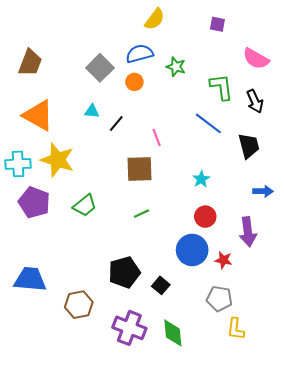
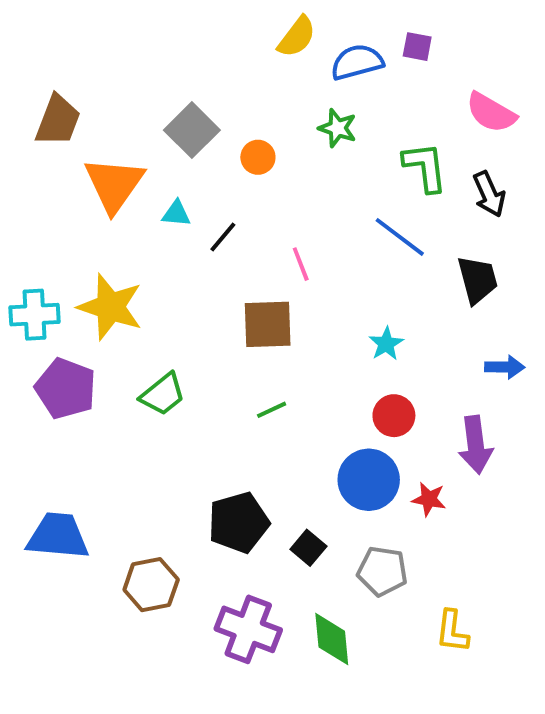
blue semicircle: (139, 54) -> (357, 62), moved
orange triangle: (38, 115) -> (114, 184), moved, turned 36
gray pentagon: (219, 299) -> (382, 571), moved

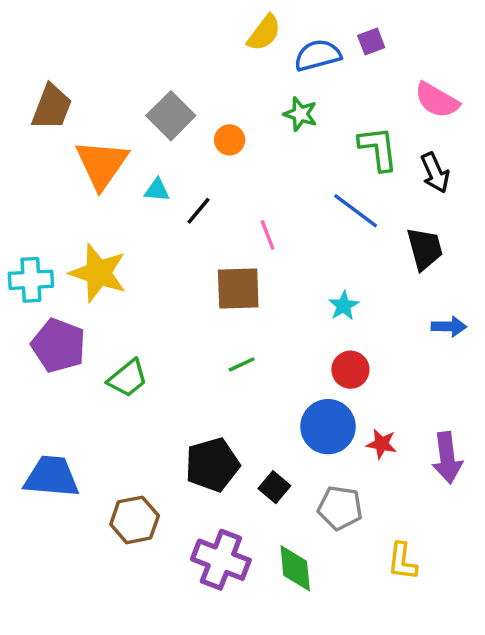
purple square: (417, 47) -> (371, 41), turned -32
green trapezoid: (163, 394) -> (128, 378), moved
purple arrow: (476, 445) -> (447, 458), moved

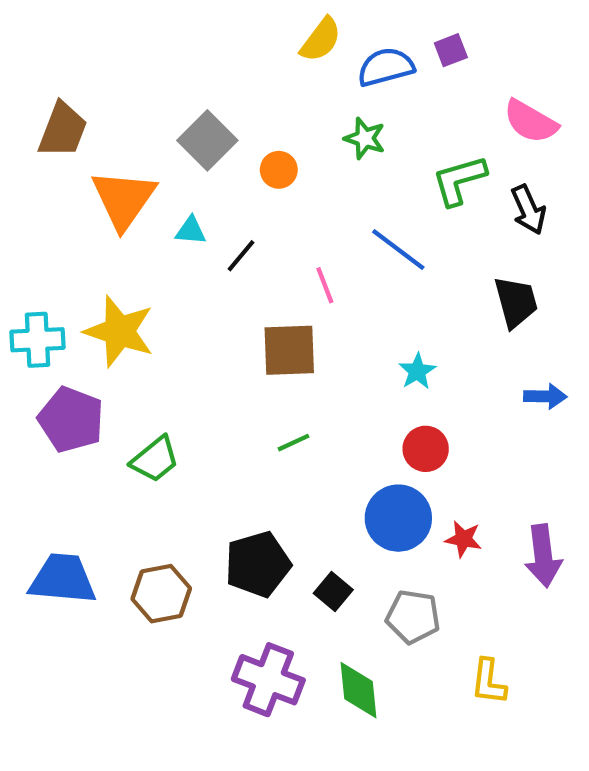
green L-shape: (378, 149) -> (459, 180), turned -99
blue line: (356, 211) -> (398, 250), moved
brown hexagon: (135, 520) -> (161, 594), moved

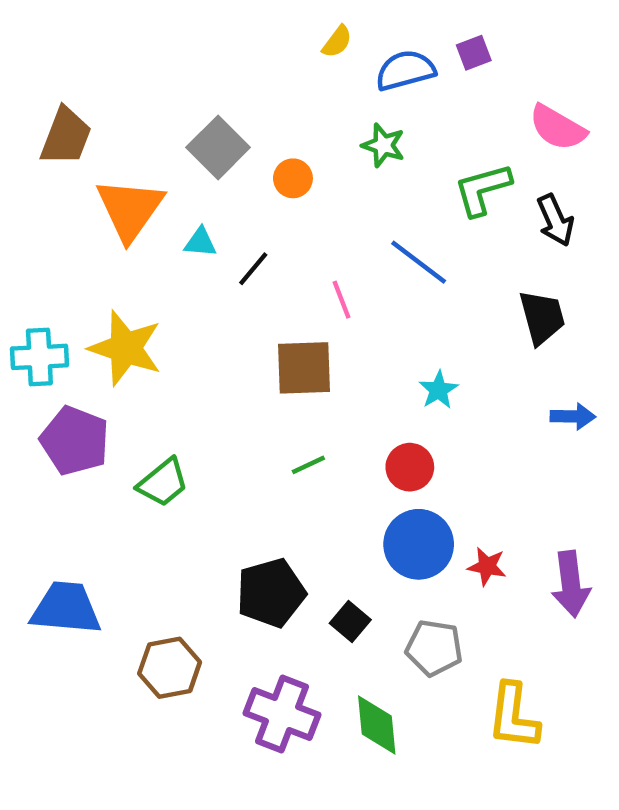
yellow semicircle: (321, 40) -> (337, 42), size x0.7
red circle: (426, 449) -> (410, 467), moved
brown hexagon: (161, 594) -> (170, 668), moved
yellow L-shape: (489, 682) -> (513, 716), size x1.4

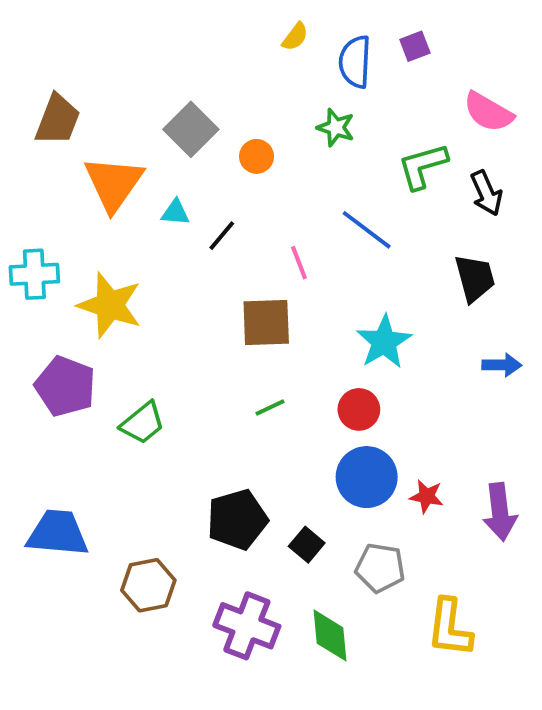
blue semicircle: (405, 70) -> (355, 62), turned -72
cyan cross: (39, 357) -> (34, 274), moved
cyan star: (438, 390) -> (384, 342), size x1.6

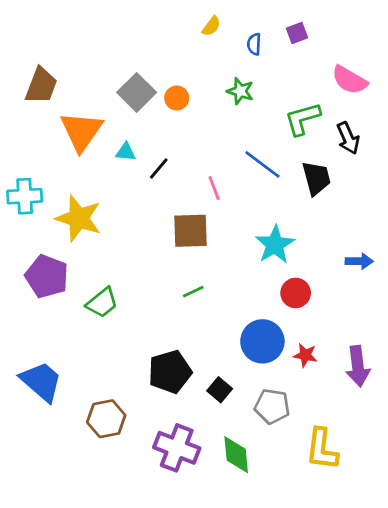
blue semicircle: (355, 62) -> (254, 44), size x0.6
orange circle: (257, 156) -> (177, 98), moved
black trapezoid: (475, 278) -> (316, 178), moved
red circle: (359, 409) -> (296, 293), moved
blue trapezoid: (58, 533) -> (41, 381), turned 36

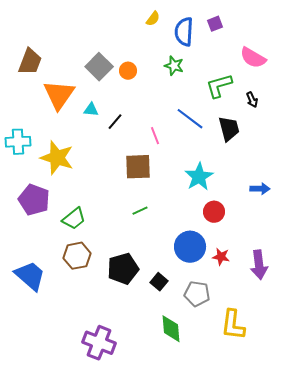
blue semicircle: (254, 44) -> (184, 32), size x1.8
black arrow: (348, 138) -> (252, 100), size x0.7
brown hexagon: (106, 419) -> (77, 256), moved
purple cross: (177, 448) -> (99, 343), moved

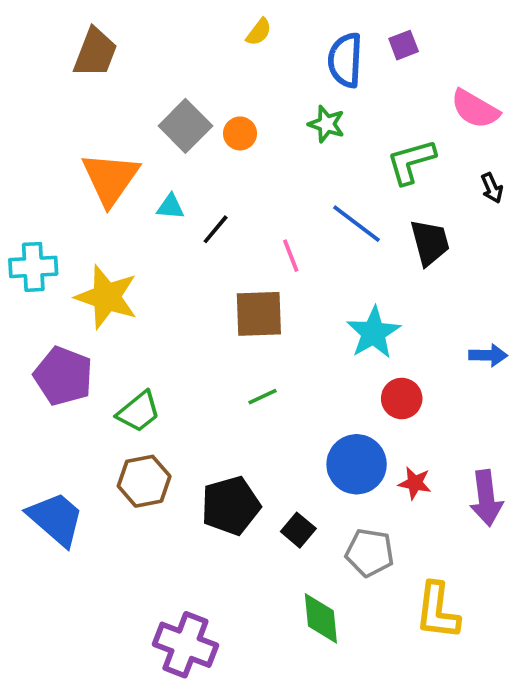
yellow semicircle: (153, 19) -> (259, 32), moved
brown trapezoid: (30, 62) -> (95, 53), moved
black arrow: (252, 100) -> (492, 188), moved

